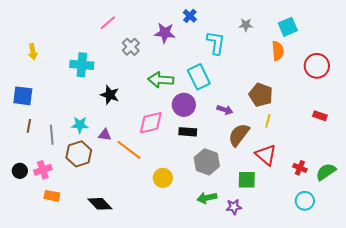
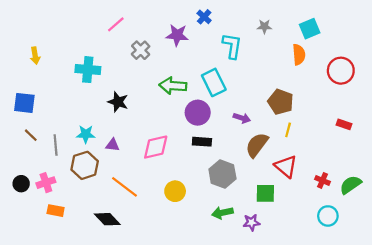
pink diamond: (151, 123) -> (156, 147), moved
brown line: (29, 126) -> (31, 135), turned -56
orange line: (129, 150) -> (124, 187), moved

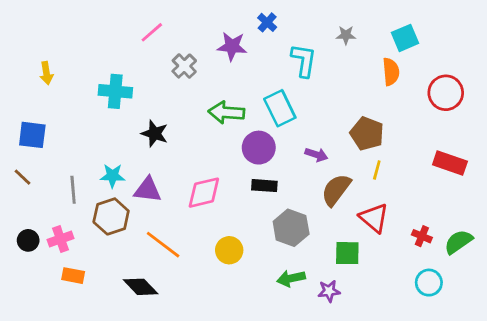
red rectangle: (344, 124) -> (450, 163), size x1.6
brown line: (31, 135) -> (23, 177), moved
purple triangle: (113, 145) -> (148, 190), size x1.5

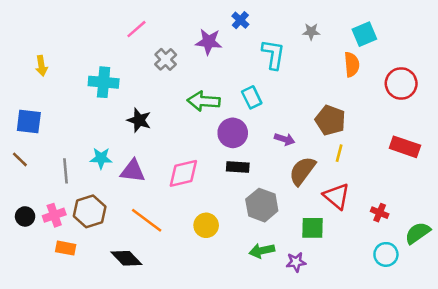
cyan rectangle: (280, 108) -> (252, 97), size x0.7
brown hexagon: (111, 216) -> (90, 211), moved
green semicircle: (458, 242) -> (418, 233), moved

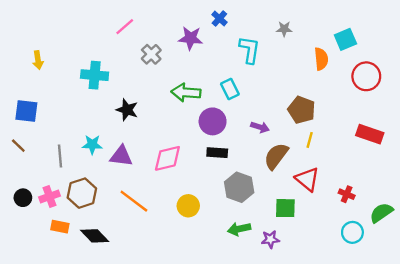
cyan square: (364, 34) -> (345, 39), moved
black diamond: (126, 258) -> (95, 236), moved

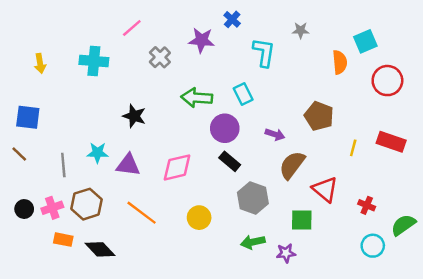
cyan cross: (95, 75) -> (94, 61), moved
yellow line: (310, 140) -> (353, 148), moved
black rectangle: (217, 153) -> (230, 161), turned 36

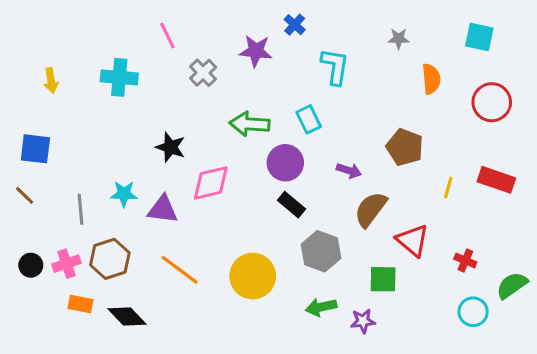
pink line: (132, 28) -> (167, 35), turned -75
gray star: (301, 30) -> (399, 39), moved
cyan square: (365, 41) -> (479, 37), moved, turned 35
pink diamond: (177, 167) -> (211, 183), moved
yellow circle: (199, 218) -> (253, 276), size x1.5

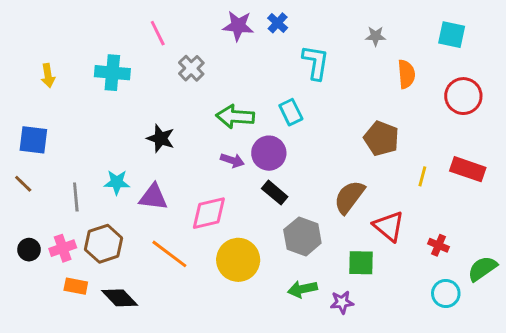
purple star: (256, 51) -> (238, 26), moved
purple arrow: (349, 171) -> (232, 160), moved
pink diamond: (211, 183) -> (209, 213), moved

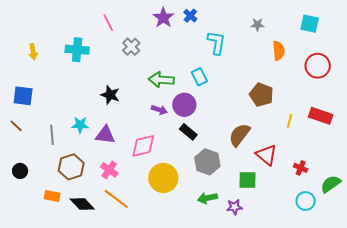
purple star: (238, 26) -> (163, 18), turned 30
pink cross: (63, 248) -> (109, 170), moved, turned -36
orange line: (169, 254) -> (116, 199), moved

